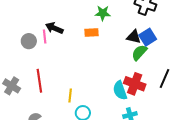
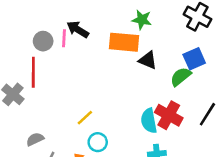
orange rectangle: (91, 33) -> (124, 42), size x1.6
black triangle: (134, 37) -> (148, 60), moved
red line: (39, 81) -> (33, 72), moved
yellow line: (70, 95) -> (85, 118), turned 32

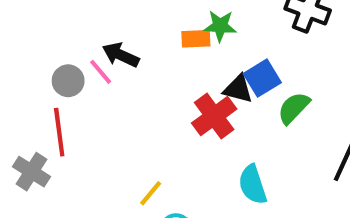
pink line: (64, 38) -> (101, 72), turned -36
orange rectangle: (124, 42) -> (196, 39), moved, size x0.6
blue square: (194, 59) -> (262, 78), moved
red cross: (169, 115) -> (214, 116), moved, turned 32

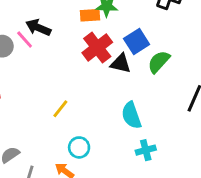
black triangle: (238, 89) -> (121, 63), moved
red cross: (214, 116) -> (97, 48), moved
yellow line: (151, 193) -> (60, 109), moved

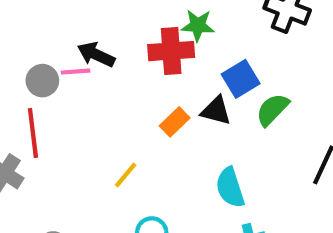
orange rectangle: (90, 15) -> (175, 122), moved, turned -42
pink line: (25, 39) -> (76, 72), turned -54
red cross: (97, 48) -> (171, 51), moved, turned 32

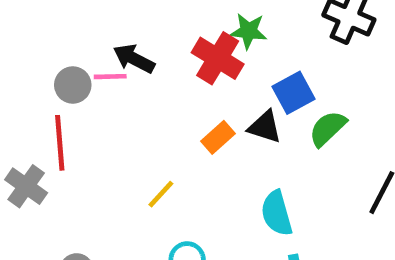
red cross: (171, 51) -> (218, 58), turned 33

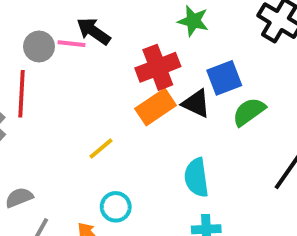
red cross: (218, 58) -> (158, 67), moved, turned 30
orange rectangle: (218, 137) -> (156, 107), size x1.4

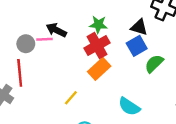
green star: (193, 21) -> (98, 25), moved
black triangle: (196, 103) -> (139, 27), moved
cyan semicircle: (196, 178) -> (129, 107), turned -40

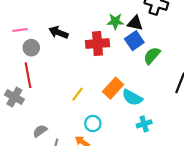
green star: (98, 25) -> (115, 21), moved
pink line: (45, 39) -> (20, 30), moved
red cross: (97, 46) -> (97, 44), turned 30
orange rectangle: (99, 69) -> (113, 88), moved

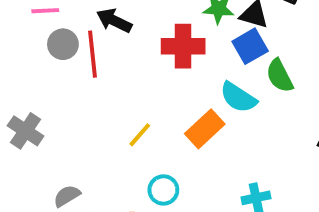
green semicircle: (152, 56) -> (280, 76), turned -72
red line: (28, 75) -> (92, 54), moved
cyan semicircle: (132, 98) -> (238, 97), moved

